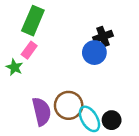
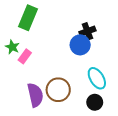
pink rectangle: (29, 50) -> (25, 56), moved
green star: (15, 67) -> (12, 47), moved
cyan ellipse: (89, 119) -> (97, 78), moved

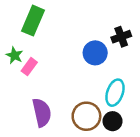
black cross: (87, 31) -> (121, 37), moved
cyan ellipse: (97, 78) -> (115, 93), turned 50
brown circle: (58, 90) -> (86, 116), moved

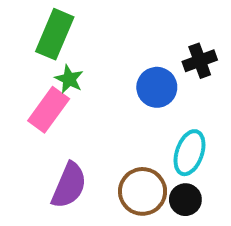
green star: (14, 55) -> (69, 79), moved
pink rectangle: (29, 67) -> (49, 110), size x1.5
purple semicircle: (42, 112) -> (69, 185), turned 36

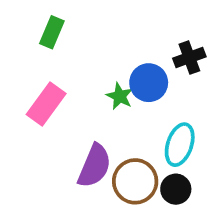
green rectangle: (55, 34) -> (52, 32), size x0.7
green star: (69, 79) -> (120, 96), moved
purple semicircle: (69, 185) -> (94, 166), moved

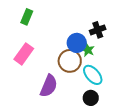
green star: (120, 96) -> (88, 50), moved
cyan ellipse: (180, 145) -> (93, 75), turned -60
brown circle: (135, 181) -> (70, 61), moved

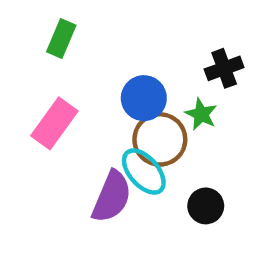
blue circle: (77, 43) -> (144, 98), moved
cyan ellipse: (93, 75) -> (144, 172), moved
black circle: (91, 98) -> (206, 206), moved

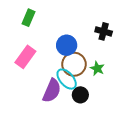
black cross: (224, 68) -> (104, 31), turned 35
green star: (201, 114) -> (97, 68), moved
black circle: (206, 206) -> (80, 95), moved

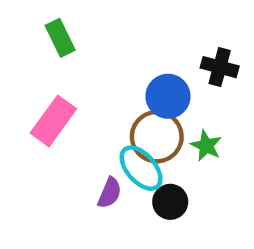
green rectangle: (29, 18) -> (60, 38), turned -49
blue circle: (67, 45) -> (168, 96), moved
purple semicircle: (52, 91) -> (110, 193), size x0.6

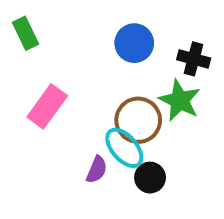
green rectangle: (60, 38) -> (25, 33), moved
blue circle: (168, 96) -> (134, 43), moved
green star: (206, 146) -> (180, 100), moved, size x1.5

